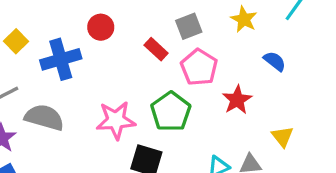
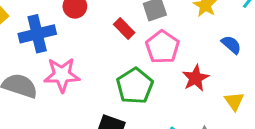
pink star: (116, 120) -> (62, 75), moved
yellow triangle: (282, 137) -> (234, 101), moved

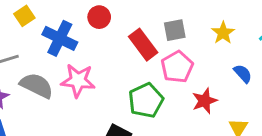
red rectangle: (124, 29) -> (143, 45), size x1.5
blue cross: (37, 34) -> (60, 38), turned 32

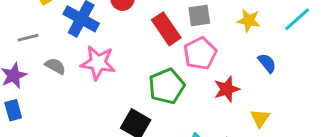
yellow star: (223, 33) -> (249, 20), turned -30
gray semicircle: (37, 86) -> (55, 66), size x0.6

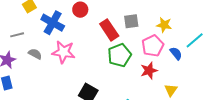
cyan line: (297, 19) -> (195, 40), moved
pink pentagon: (200, 53) -> (153, 46), moved
green pentagon: (167, 86) -> (119, 55), moved

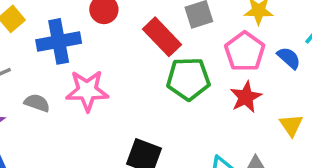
blue cross: (53, 23) -> (59, 41), turned -30
green pentagon: (119, 55) -> (188, 79), turned 30

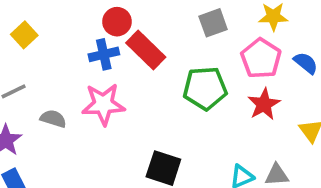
red rectangle: (162, 37) -> (146, 50), moved
blue cross: (59, 41) -> (104, 54), moved, size x0.7

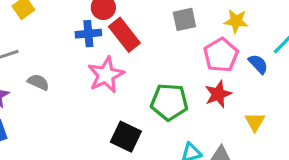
green pentagon: (205, 88) -> (169, 102), moved
pink star: (103, 104) -> (106, 75), moved, turned -30

